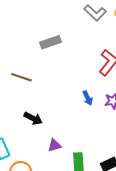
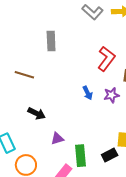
gray rectangle: (51, 42) -> (51, 41), turned -72

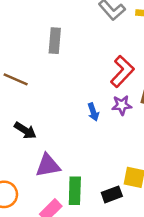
purple star: (111, 95) -> (122, 105), moved
purple triangle: (57, 138) -> (48, 165), size x1.5

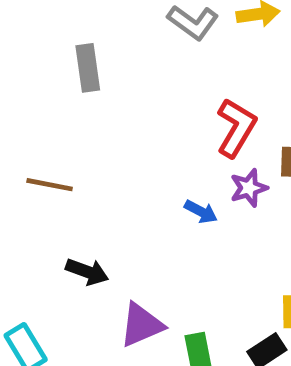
gray rectangle: (55, 41) -> (88, 68), moved
blue arrow: (93, 112) -> (201, 212), turned -30

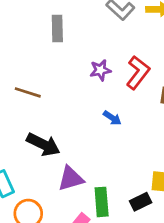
purple star: (249, 188) -> (100, 70), moved
black arrow: (87, 272) -> (43, 145), size x1.4

